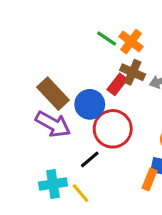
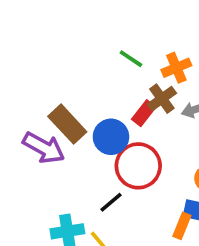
orange cross: (131, 42) -> (176, 68), moved, turned 30
brown cross: (133, 72) -> (162, 99), turned 30
purple arrow: (53, 124) -> (44, 148), moved

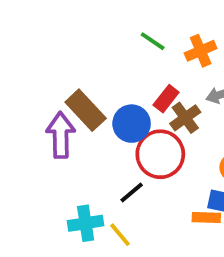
brown cross: (162, 99) -> (185, 118), moved
purple arrow: (44, 148) -> (61, 135), turned -120
orange rectangle: (182, 226) -> (206, 217), turned 70

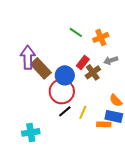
purple arrow: (61, 135) -> (28, 57), moved
red circle: (160, 154) -> (62, 91), moved
cyan cross: (86, 223) -> (31, 132), moved
yellow line: (120, 235) -> (83, 112), moved, turned 64

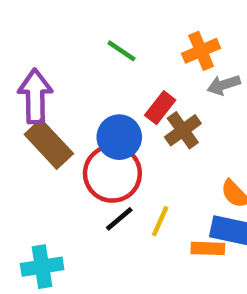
green line: (76, 32) -> (122, 51), moved
gray arrow: (111, 60) -> (224, 85), moved
brown rectangle: (41, 68) -> (49, 144), moved

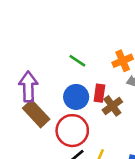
red rectangle: (160, 108) -> (99, 93), turned -30
blue circle: (119, 137) -> (76, 97), moved

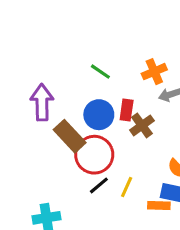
brown rectangle: (36, 114) -> (70, 136), moved

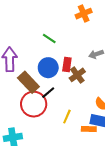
orange cross: (154, 72) -> (84, 14), moved
red circle: (94, 155) -> (34, 104), moved
black line: (99, 185) -> (48, 93), moved

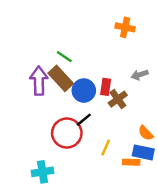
orange cross: (84, 14) -> (125, 27), turned 35
green line: (49, 39) -> (64, 57), moved
brown rectangle: (28, 82) -> (61, 78), moved

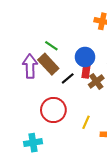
blue circle: (84, 91) -> (85, 57), moved
black line: (84, 120) -> (68, 78), moved

